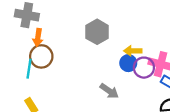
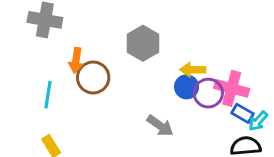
orange arrow: (38, 37) -> (76, 60), moved
brown circle: (41, 56) -> (93, 78), moved

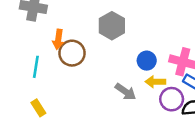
yellow arrow: (193, 70) -> (155, 82), moved
purple circle: (208, 93) -> (172, 99), moved

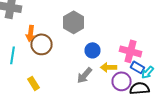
blue circle: (147, 61) -> (92, 50), moved
gray arrow: (126, 92) -> (84, 75), turned 96
yellow rectangle: (38, 108) -> (34, 83), moved

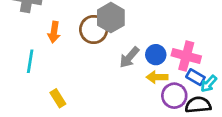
brown circle: (42, 44) -> (94, 30), moved
blue circle: (92, 50) -> (156, 55), moved
gray arrow: (84, 75) -> (129, 57), moved

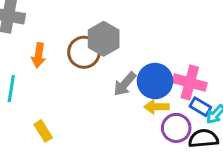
blue circle: (156, 55) -> (155, 81), size x1.5

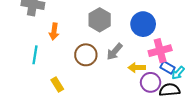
brown circle: (84, 52) -> (86, 55), moved
blue circle: (155, 81) -> (143, 24), moved
pink cross: (190, 83) -> (160, 51), turned -30

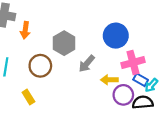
gray hexagon: (100, 20) -> (64, 43), moved
orange arrow: (54, 32) -> (25, 30), moved
brown circle: (86, 55) -> (40, 66), moved

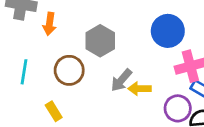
gray arrow: (87, 64) -> (121, 80), moved
yellow arrow: (109, 80) -> (140, 89), moved

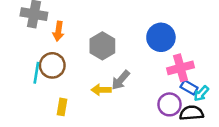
brown circle: (69, 70) -> (52, 65), moved
yellow arrow: (140, 89) -> (101, 90), moved
yellow rectangle: (54, 111) -> (62, 107), turned 42

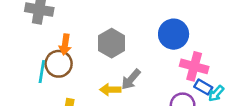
orange arrow: (58, 31) -> (65, 44), moved
pink cross: (180, 68) -> (194, 66), turned 30

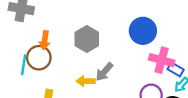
blue rectangle: (203, 87) -> (176, 69), moved

